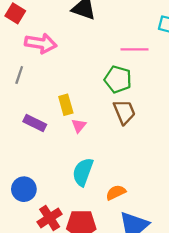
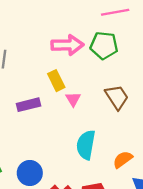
pink arrow: (41, 43) -> (67, 45), moved
brown trapezoid: (124, 112) -> (117, 97), moved
purple rectangle: (35, 123) -> (28, 105), turned -30

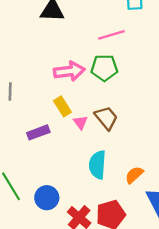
brown trapezoid: (117, 97) -> (106, 118), moved

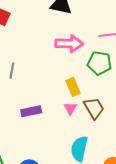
pink arrow: (69, 71) -> (69, 44), moved
yellow rectangle: (62, 106) -> (73, 87), moved

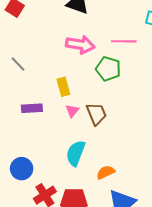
gray line: (12, 71) -> (18, 64), turned -63
yellow rectangle: (73, 87) -> (63, 87), moved

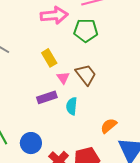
purple rectangle: (32, 108) -> (47, 97), moved
cyan semicircle: (76, 153) -> (72, 106), moved, size x0.7

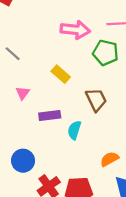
yellow rectangle: (49, 58) -> (61, 74), turned -30
pink triangle: (63, 78) -> (23, 93), moved

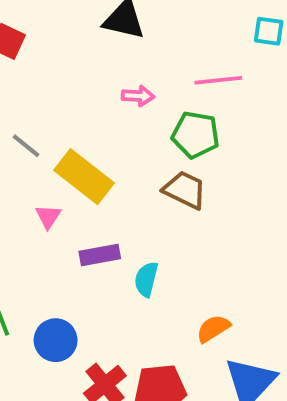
pink arrow: (75, 30) -> (138, 96), size x0.6
yellow rectangle: (61, 74) -> (84, 177), moved, size x1.6
brown trapezoid: (96, 100) -> (185, 190), moved, turned -35

